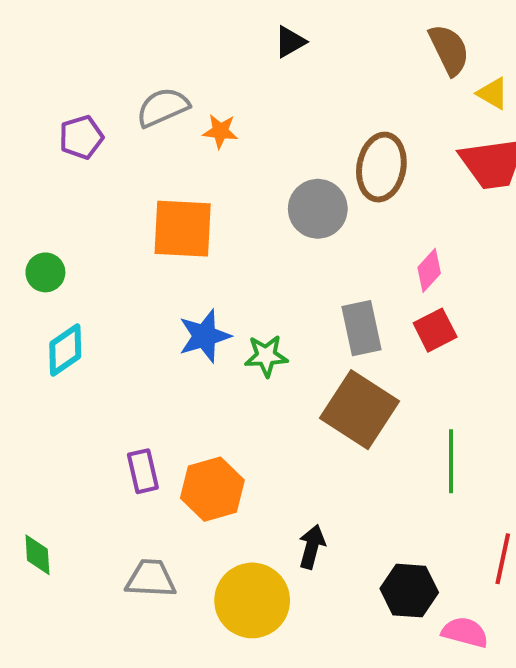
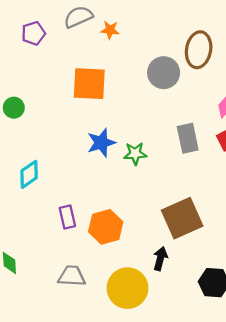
cyan diamond: (65, 350) -> (29, 174), moved
brown square: (360, 410) -> (182, 218), moved, turned 33

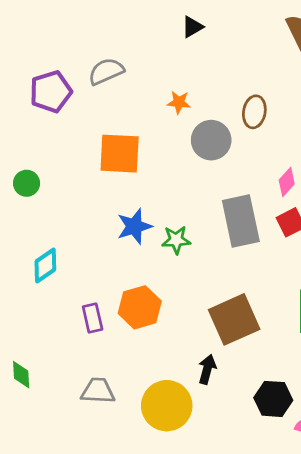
orange star: (110, 30) -> (179, 102), moved
purple pentagon: (33, 33) -> (51, 92), size x1.4
brown ellipse: (199, 50) -> (254, 112), size x0.7
gray rectangle: (188, 138) -> (241, 221), size x1.4
orange hexagon: (106, 227) -> (140, 307), moved

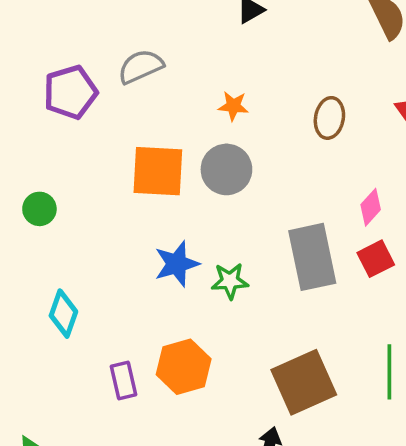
gray circle: (211, 140) -> (226, 169), moved
cyan diamond: (45, 265) -> (63, 314), turned -36

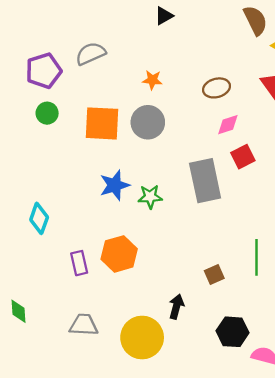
brown ellipse: (329, 118) -> (217, 88), turned 65
pink diamond: (371, 207) -> (228, 125), moved, turned 30
green circle: (39, 209) -> (47, 113), moved
red square: (376, 259) -> (243, 157), moved
brown square: (304, 382) -> (214, 275), moved, size x0.5

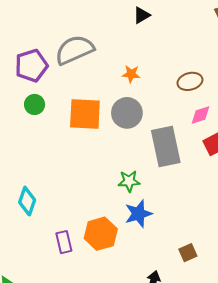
gray semicircle: (91, 54) -> (74, 50), size x1.4
gray rectangle: (205, 181) -> (166, 146), moved
blue star: (115, 185) -> (138, 214), moved

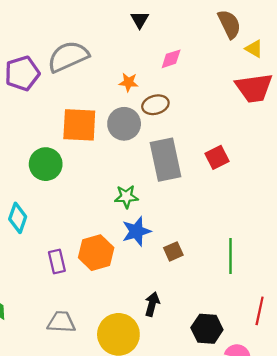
black triangle: (142, 15) -> (140, 20), turned -30
brown ellipse: (190, 81) -> (155, 105), moved
green circle: (35, 104) -> (46, 164), moved, size x1.5
pink diamond: (200, 115) -> (171, 59), moved
brown square: (188, 253) -> (173, 251), moved

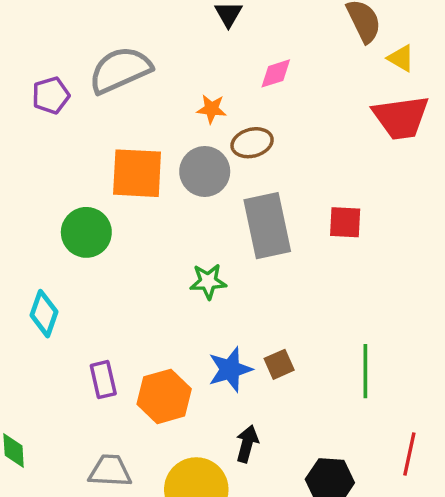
purple pentagon: (22, 73) -> (51, 95), size x0.7
red square: (217, 157) -> (345, 222), turned 30
blue star: (136, 231) -> (230, 369), moved
orange hexagon: (96, 253) -> (164, 396), moved

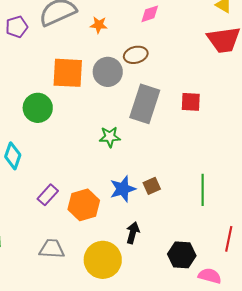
orange star: (211, 109) -> (99, 25), moved
gray rectangle: (267, 226) -> (145, 104), turned 30
purple rectangle: (103, 380) -> (48, 195), turned 55

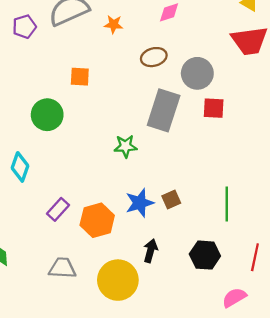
gray circle: (108, 72) -> (197, 73), moved
orange square: (68, 73) -> (80, 77), size x0.6
black hexagon: (182, 255) -> (205, 255), moved
pink semicircle: (210, 276) -> (234, 297), turned -45

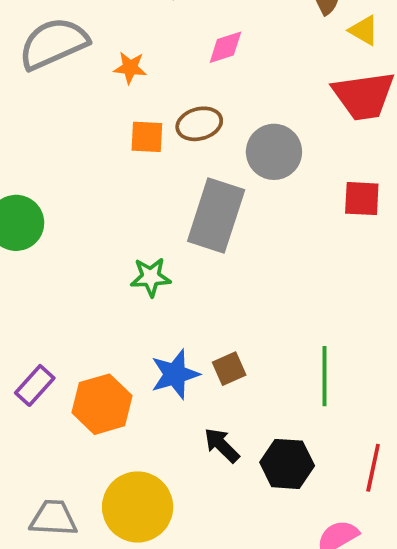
orange square: (80, 77) -> (147, 137), moved
red square: (214, 108) -> (362, 199), moved
black arrow: (151, 251) -> (222, 445), moved, turned -60
gray trapezoid: (62, 268) -> (53, 518), moved

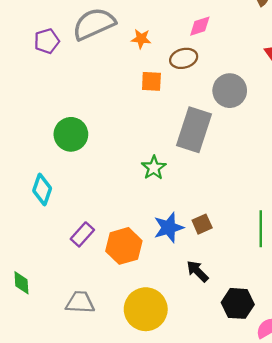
brown ellipse: (199, 124) -> (184, 58), moved
green star: (151, 277) -> (154, 168), turned -30
black hexagon: (287, 464) -> (238, 303), moved
gray trapezoid: (53, 518) -> (80, 302), moved

